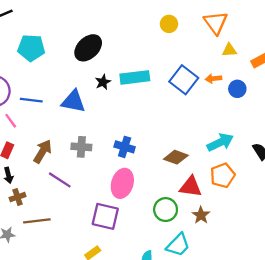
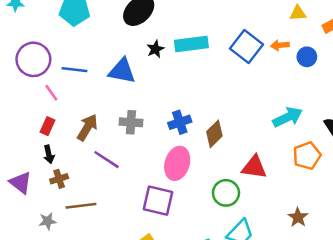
blue cross: (125, 147) -> (180, 122), turned -36
brown diamond: (176, 157) -> (214, 134), moved, turned -65
orange pentagon: (223, 175) -> (307, 156), moved
brown star: (201, 215) -> (298, 217), moved

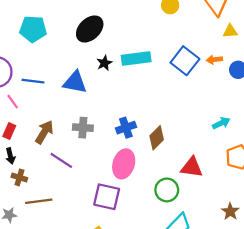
cyan arrow: (288, 117) -> (221, 123), size x0.7
brown cross: (59, 179) -> (19, 177), turned 35

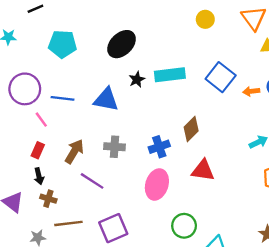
orange arrow: (214, 60) -> (251, 91), moved
brown diamond: (157, 138) -> (191, 129), moved
red triangle: (192, 167) -> (203, 170), moved
green circle: (167, 190) -> (184, 226), moved
purple square: (107, 197) -> (113, 228), moved, turned -36

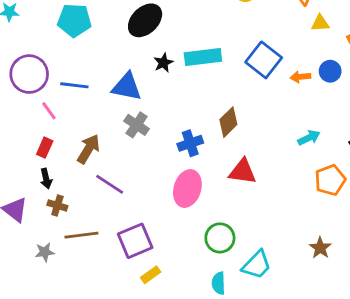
gray cross: (114, 147) -> (137, 125), moved, turned 30

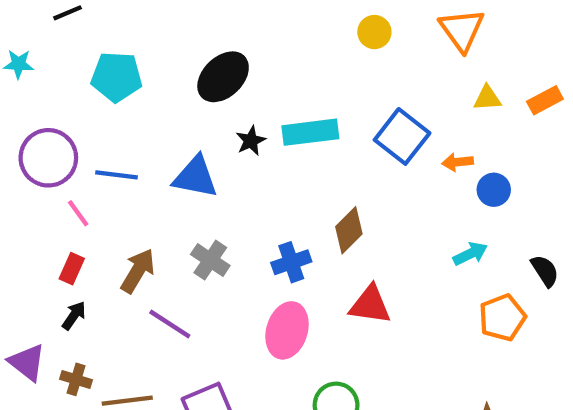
yellow triangle: (320, 23) -> (487, 98), moved
blue circle: (330, 71) -> (494, 190), moved
gray cross: (137, 125) -> (210, 260), moved
black arrow: (46, 179) -> (74, 315), turned -132
brown cross: (57, 205) -> (76, 379), moved

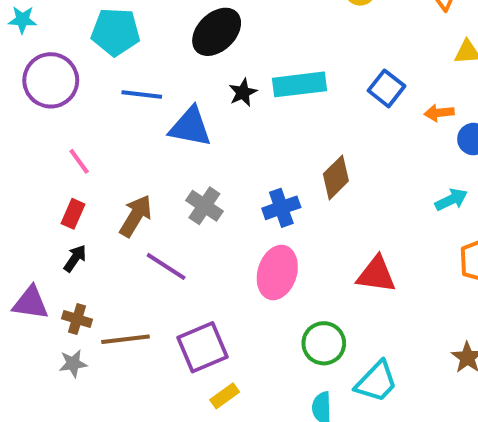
blue square: (402, 136) -> (386, 88), size x0.7
purple circle: (48, 158) -> (51, 80), moved
blue line: (117, 175) -> (142, 95), moved
red triangle: (370, 305) -> (376, 275), moved
purple triangle: (27, 362) -> (31, 303), turned -30

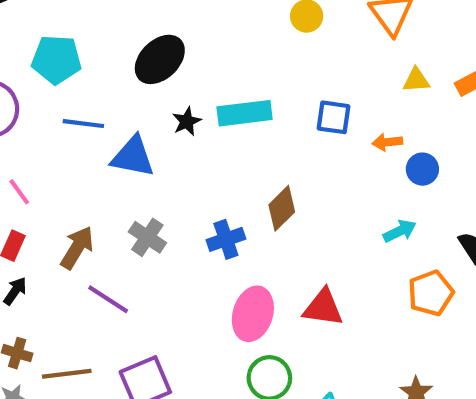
blue square: (386, 88) -> (333, 117), turned -30
pink ellipse: (277, 273) -> (253, 314), moved

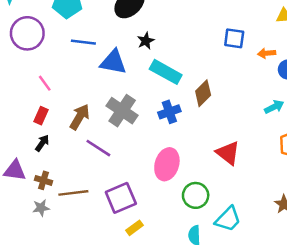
cyan rectangle: (245, 113) -> (166, 72), moved, turned 36
gray cross: (147, 237) -> (122, 111), size x1.4
red triangle: (323, 308) -> (228, 153), turned 30
pink ellipse: (253, 314) -> (167, 164), moved

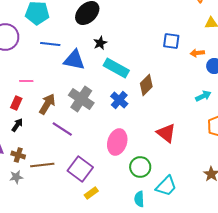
pink line: (45, 83) -> (26, 81), moved, turned -56
blue cross: (169, 112) -> (119, 100), turned -30
purple square: (121, 198) -> (80, 169), turned -30

